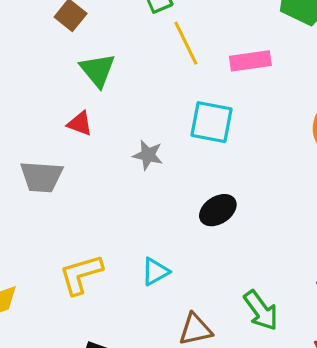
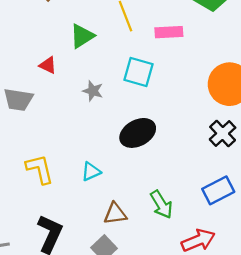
green triangle: (98, 70) -> (82, 36), moved, turned 32
black ellipse: (218, 210) -> (138, 133), size x1.4
yellow L-shape: (81, 274) -> (40, 169), turned 88

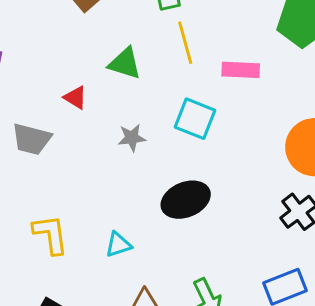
green triangle: (82, 36) -> (125, 63), turned 44
gray star: (93, 91) -> (132, 138), turned -30

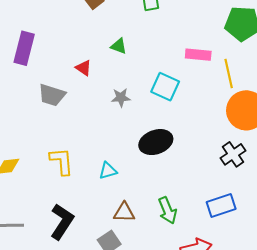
yellow line: (185, 43) -> (229, 74), moved
green triangle: (125, 63) -> (119, 46), size x0.7

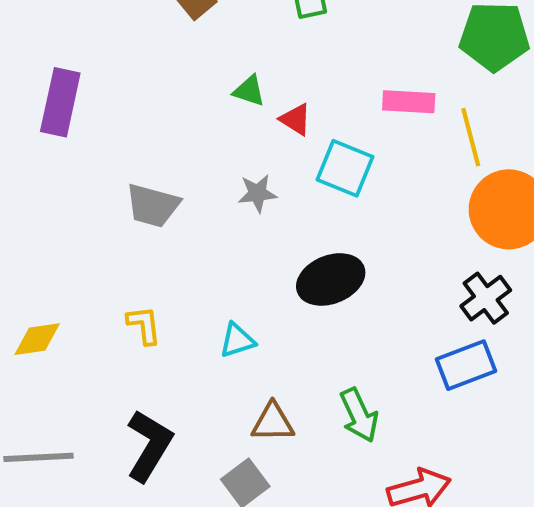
red triangle: (83, 68) -> (296, 119), moved
gray trapezoid: (52, 95) -> (153, 205), moved
yellow L-shape: (62, 161) -> (144, 325), size x0.7
blue rectangle: (221, 205) -> (466, 365), moved

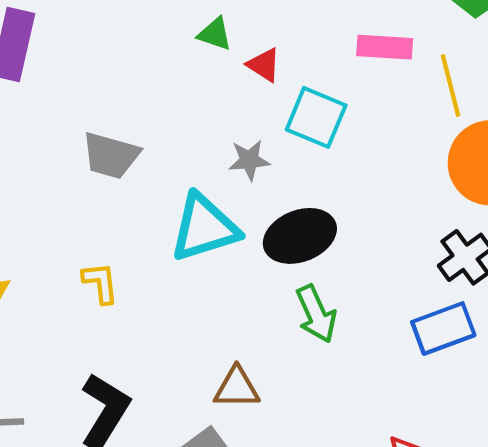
gray star: (257, 193) -> (249, 160), moved
cyan triangle: (237, 340) -> (204, 228), moved, size x1.8
green arrow: (359, 415) -> (316, 314), moved

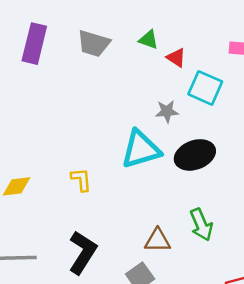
gray trapezoid: (111, 155) -> (94, 44), moved
green arrow: (316, 314) -> (201, 225), moved

